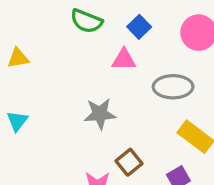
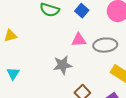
pink triangle: (124, 60) -> (79, 40), moved

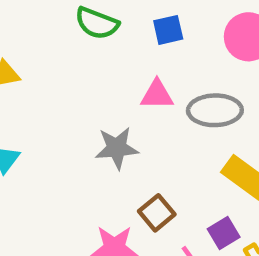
blue square: (82, 11) -> (168, 30), turned 32

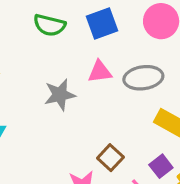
blue square: (168, 30) -> (102, 24), size x1.4
gray star: (117, 148) -> (60, 95), moved

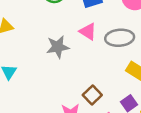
pink triangle: (100, 72) -> (88, 32), turned 36

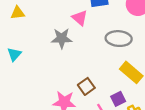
pink triangle: (88, 32) -> (80, 18), moved

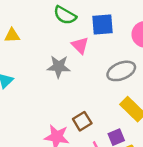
gray ellipse: (119, 39) -> (121, 71), turned -30

